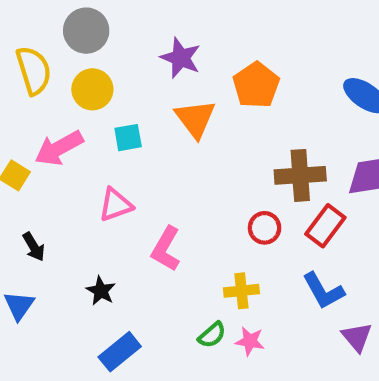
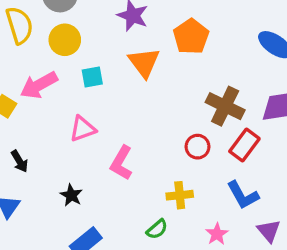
brown cross: (300, 175) -> (225, 106), turned 30
pink star: (250, 341) -> (217, 234), moved, turned 30

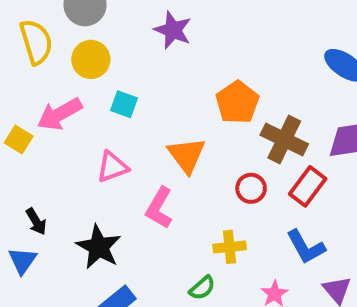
orange pentagon: (191, 37) -> (237, 102), moved
orange triangle: (144, 62) -> (187, 155), moved
cyan square: (92, 77) -> (124, 104), turned 30
black arrow: (19, 161) -> (36, 222), moved
black star: (71, 195) -> (99, 247), size x1.6

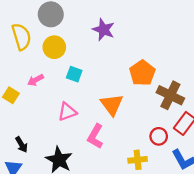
pink arrow: (60, 114) -> (36, 80), size x0.6
red circle: (251, 188) -> (159, 136), moved

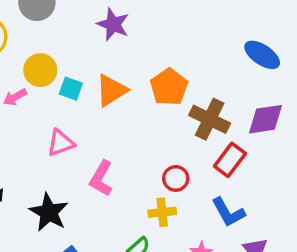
yellow circle: (54, 47) -> (40, 70), moved
orange triangle: (112, 105) -> (111, 90), moved, turned 35
red circle: (159, 136) -> (176, 178), moved

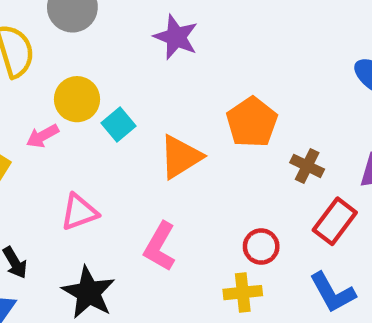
cyan square: (71, 89) -> (118, 125), turned 30
orange triangle: (111, 90) -> (181, 157), moved
brown cross: (210, 119) -> (307, 166), size x0.6
pink triangle: (61, 143) -> (79, 212), moved

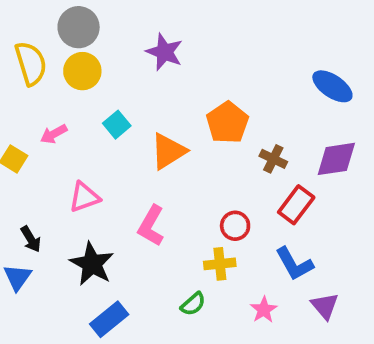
yellow circle: (77, 99) -> (82, 71), moved

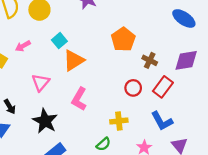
orange triangle: (168, 151) -> (74, 60), moved
pink triangle: (84, 197) -> (41, 82), turned -30
red circle: (235, 226) -> (133, 88), moved

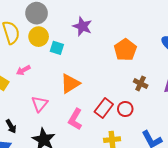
orange pentagon: (123, 39) -> (125, 50), moved
cyan square: (59, 41) -> (57, 48), moved, turned -32
red rectangle: (163, 87) -> (104, 108), moved

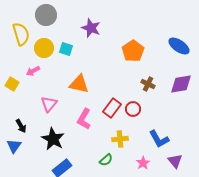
yellow circle: (39, 37) -> (44, 48), moved
orange triangle: (70, 83) -> (79, 84), turned 45

